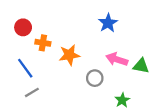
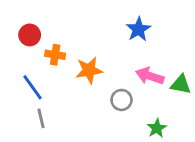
gray line: (32, 92) -> (41, 118), turned -72

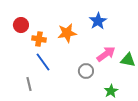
orange star: (89, 70) -> (67, 33), moved
pink arrow: (150, 76) -> (106, 54), turned 126
blue line: (32, 87) -> (43, 62), moved

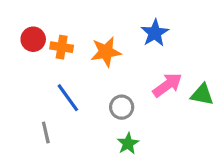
orange cross: (39, 39) -> (62, 47), moved
gray circle: (86, 71) -> (122, 107), moved
green star: (111, 91) -> (128, 143), moved

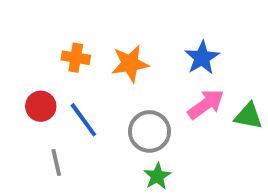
blue star: (155, 33) -> (202, 58), moved
red circle: (33, 39) -> (41, 106), moved
gray circle: (122, 107) -> (149, 131), size x1.4

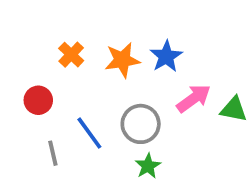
orange cross: (76, 58) -> (71, 55), turned 35
blue star: (202, 58) -> (166, 56), moved
blue line: (83, 120) -> (89, 133), moved

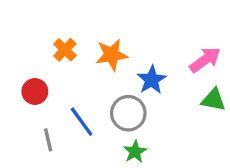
blue star: (166, 56) -> (152, 80), moved
pink arrow: (194, 98) -> (205, 60), moved

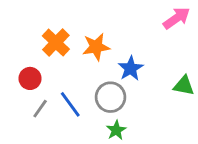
orange cross: (65, 50) -> (56, 43), size x1.4
pink arrow: (205, 60) -> (177, 18), moved
gray line: (48, 140) -> (40, 109), moved, turned 48

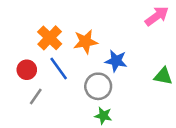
blue star: (131, 68) -> (116, 61), turned -30
blue line: (70, 104) -> (59, 68), moved
green star: (116, 130) -> (103, 116), turned -30

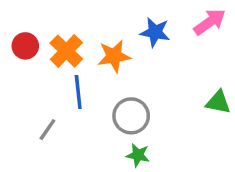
blue star: (116, 61) -> (155, 32), moved
blue line: (59, 68) -> (78, 92), turned 30
red circle: (27, 70) -> (25, 46), moved

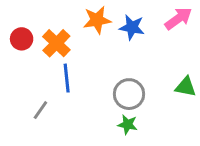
orange star: (114, 56) -> (97, 20), moved
gray circle: (131, 116) -> (129, 94), moved
green star: (138, 155) -> (128, 125), moved

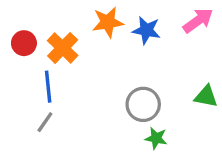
blue line: (67, 78) -> (48, 87), moved
green star: (128, 125) -> (156, 138), moved

